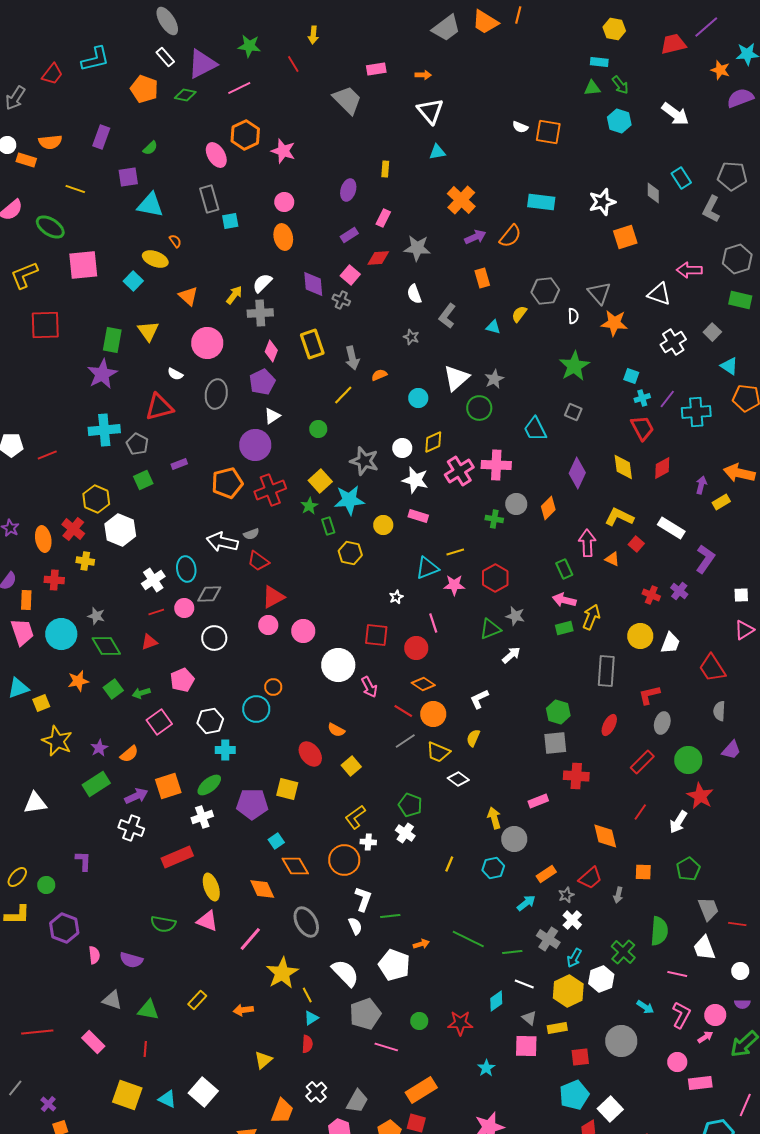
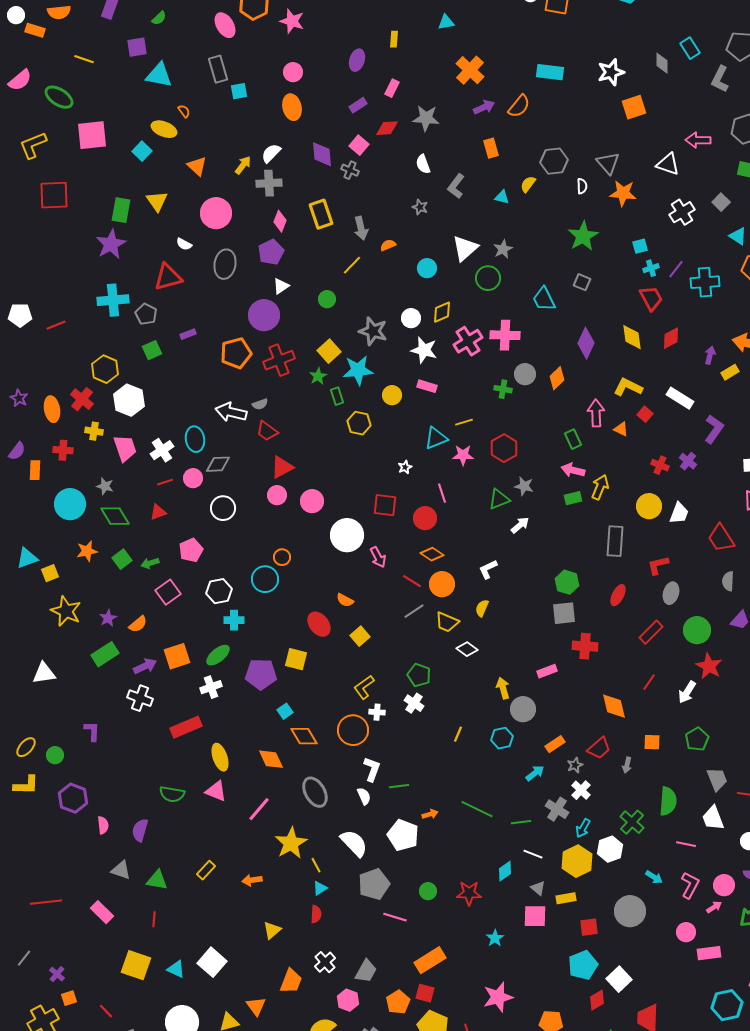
cyan square: (631, 376) -> (640, 246), turned -35
pink trapezoid: (22, 632) -> (125, 448), moved
purple semicircle: (131, 960) -> (140, 830), turned 90

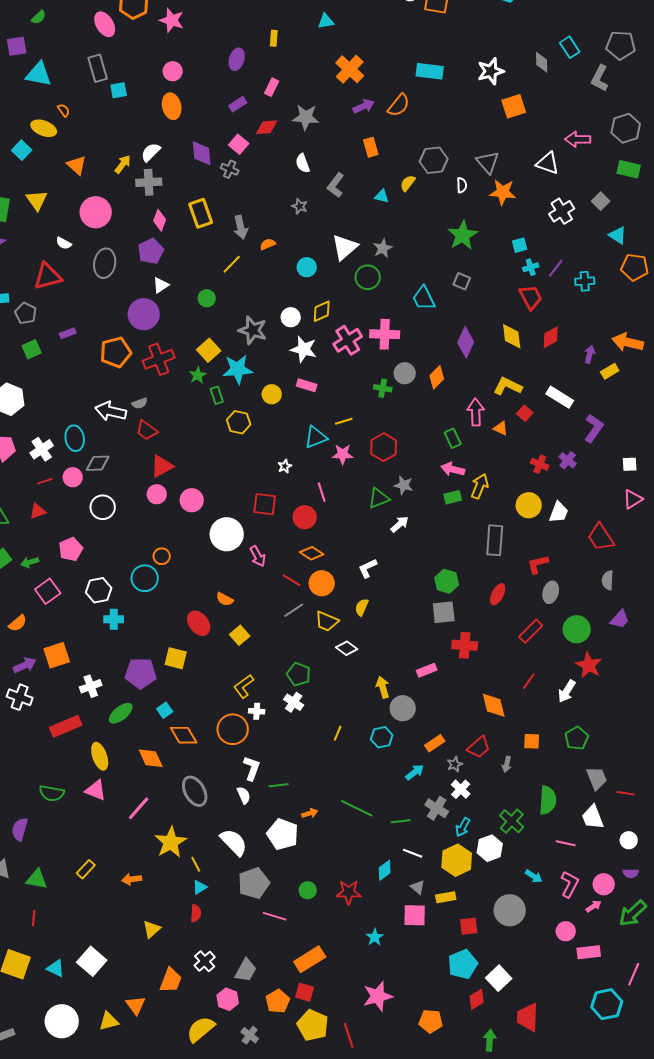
cyan cross: (705, 282) -> (585, 281), size x0.7
green ellipse: (218, 655) -> (121, 713), moved

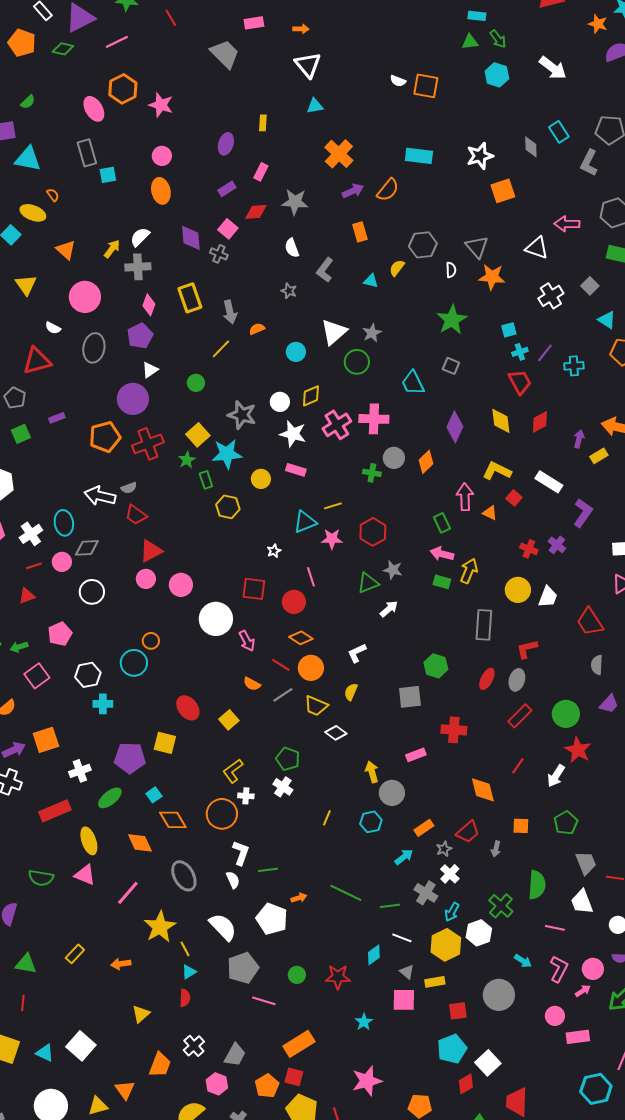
green rectangle: (453, 497) -> (442, 582), turned 30
gray ellipse: (551, 592) -> (517, 680), moved
orange semicircle: (225, 599) -> (252, 684), moved
gray square: (444, 612) -> (410, 697), moved

